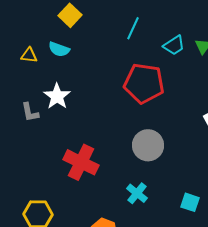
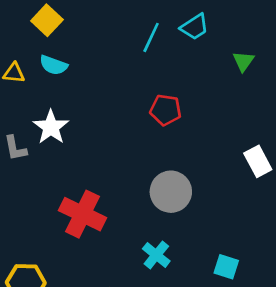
yellow square: (70, 15) -> (47, 20), moved
cyan trapezoid: (174, 45) -> (195, 27), moved
red pentagon: (144, 83) -> (166, 110), size x0.6

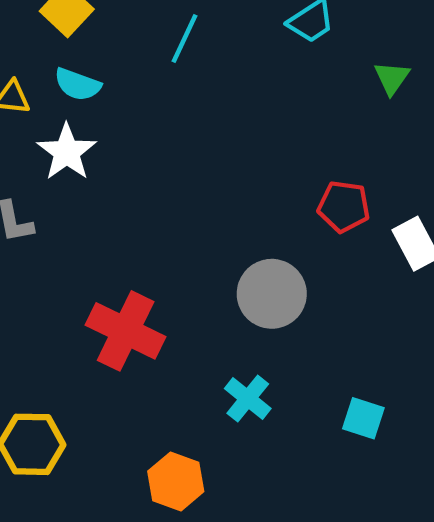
cyan line: (151, 37) -> (184, 39), moved
red pentagon: (166, 110) -> (344, 207), moved
white star: (51, 127) -> (67, 152), moved

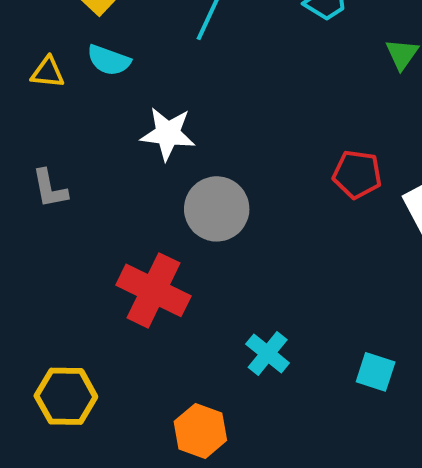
white star: (67, 152) -> (168, 134), moved, turned -30
gray circle: (272, 294) -> (217, 209), moved

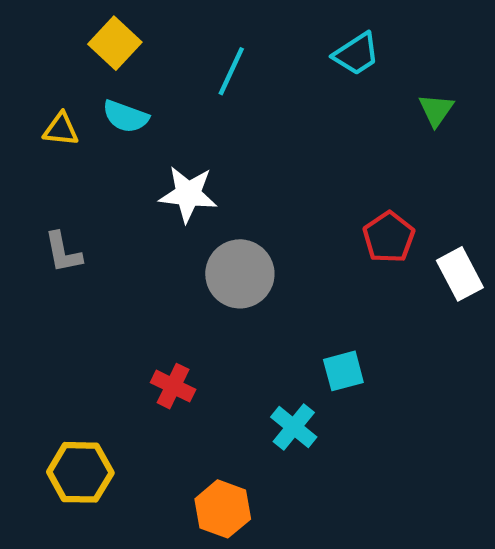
red pentagon: (357, 174) -> (389, 237), turned 30
red cross: (154, 290) -> (173, 386), moved, size x0.6
cyan square: (376, 372) -> (343, 371), moved, turned -33

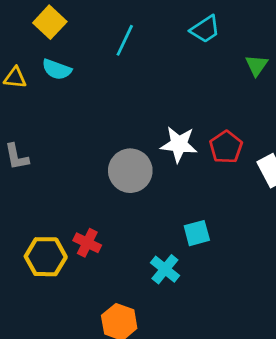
white star: (188, 194) -> (179, 144), moved
yellow hexagon: (80, 472) -> (46, 257), moved

